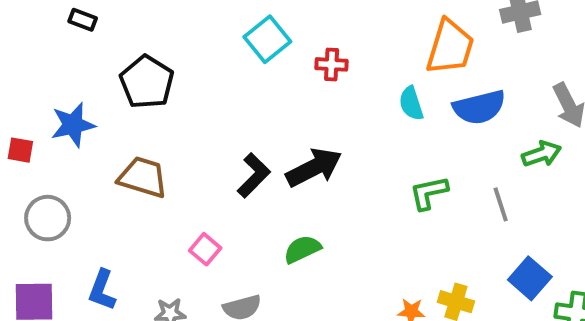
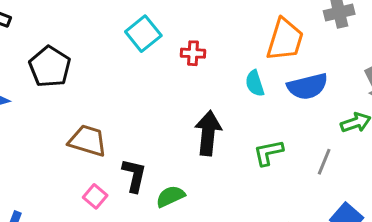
black arrow: (314, 168) -> (208, 133), moved, turned -57
black L-shape: (254, 175) -> (134, 175), moved, turned -32
brown trapezoid: (143, 177) -> (88, 141), moved
gray line: (501, 204) -> (324, 162), turned 40

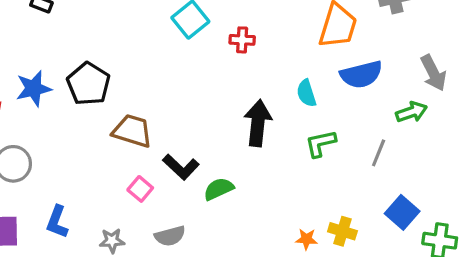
black pentagon: (50, 67) -> (88, 84), moved
cyan semicircle: (255, 83) -> (306, 93), moved
black L-shape: (134, 175) -> (181, 167), turned 120

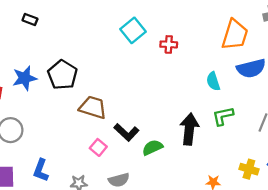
black arrow: (258, 123) -> (189, 129), moved
yellow cross: (342, 231) -> (249, 169), moved

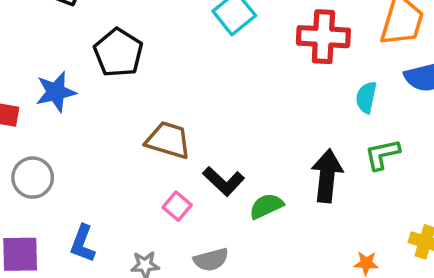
red cross: (169, 44) -> (323, 37), moved, size x1.8
black pentagon: (62, 75) -> (118, 53), moved
cyan semicircle: (213, 81) -> (366, 97), turned 30

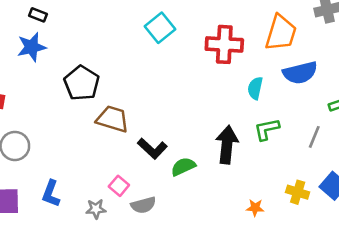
black pentagon: (118, 53) -> (82, 83), moved
blue star: (56, 92) -> (32, 47), moved
pink square: (177, 206) -> (119, 186), moved

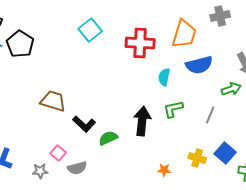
black pentagon: (82, 83) -> (20, 44), moved

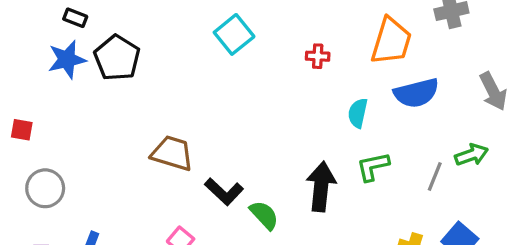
red cross: (140, 43) -> (318, 56), size x0.5
green arrow: (231, 89) -> (472, 155), moved
green semicircle: (108, 138) -> (264, 215), turned 72

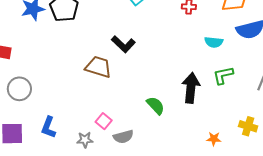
cyan semicircle: (358, 113) -> (214, 42), turned -96
black L-shape: (224, 192) -> (123, 44), moved

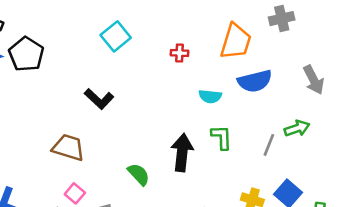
brown trapezoid: (98, 67) -> (68, 147), moved
green L-shape: (223, 75) -> (222, 137), turned 100

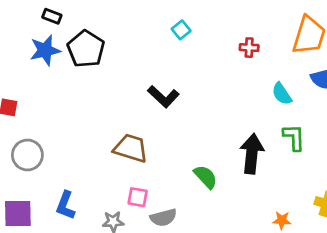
cyan square: (116, 36) -> (181, 30), size x0.6
cyan semicircle: (210, 96) -> (282, 94), turned 50
pink square: (75, 193) -> (138, 197), turned -30

